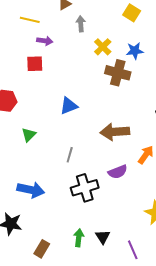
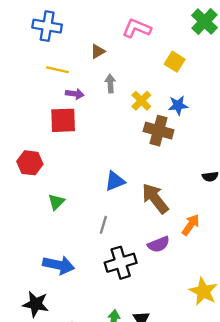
gray arrow: (81, 24) -> (110, 84), moved
red square: (35, 64) -> (63, 120), size x1.4
blue triangle: (69, 106) -> (115, 181), moved
brown arrow: (115, 132) -> (155, 198), turned 56

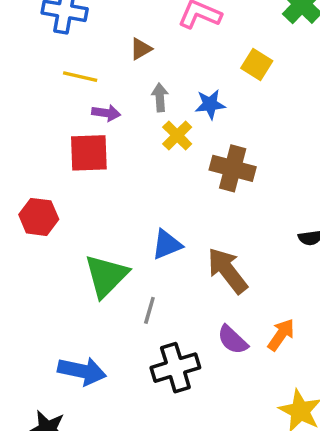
yellow cross: (141, 101) -> (177, 135), moved
blue star: (178, 105) -> (210, 104), moved
green triangle: (56, 202) -> (106, 276), moved, size x1.8
orange arrow: (191, 225) -> (281, 335), moved
purple semicircle: (159, 244) -> (233, 340), turned 65

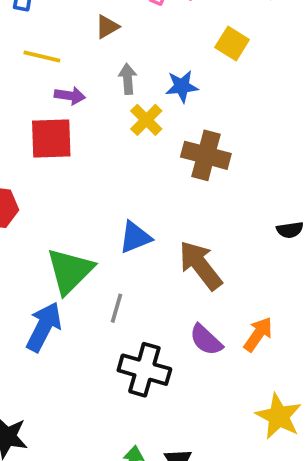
black cross: (175, 368) -> (144, 370), turned 33
blue arrow: (82, 371) -> (44, 327), moved, turned -75

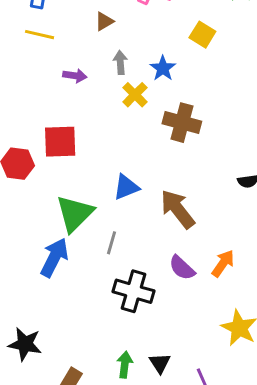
yellow line: (42, 56) -> (40, 35), moved
blue star: (182, 86) -> (163, 68), turned -30
red square: (51, 139) -> (60, 142), moved

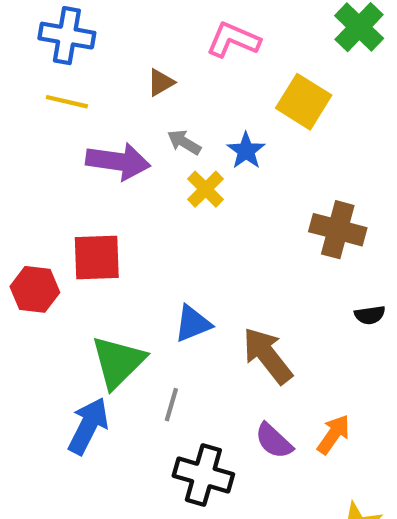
yellow square: (202, 35) -> (304, 102), size x1.4
gray arrow: (120, 62) -> (184, 142), turned -55
purple arrow: (75, 76) -> (118, 161), size x1.8
brown cross: (182, 123) -> (338, 230), moved

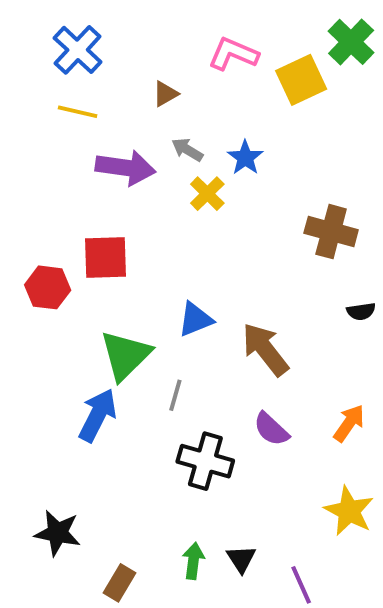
blue cross: (67, 36) -> (78, 50), turned 33
yellow square: (304, 102) -> (301, 80), moved, turned 33
orange arrow: (334, 434) -> (349, 423), moved

